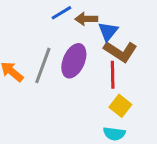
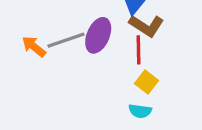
gray line: (43, 65) -> (66, 40), turned 51

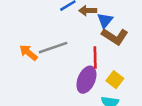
purple ellipse: (98, 35) -> (86, 80), moved
red line: (138, 50) -> (95, 57), moved

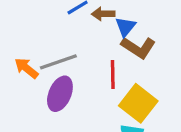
purple ellipse: (86, 80) -> (60, 94), moved
yellow square: (115, 80) -> (138, 103), size x1.6

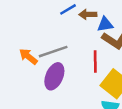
blue triangle: (125, 27) -> (105, 24), turned 42

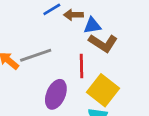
purple ellipse: (54, 76) -> (56, 94), moved

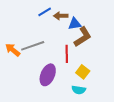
brown L-shape: (103, 43) -> (83, 37), turned -65
yellow square: (103, 90) -> (83, 72), size x0.6

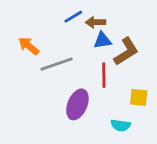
blue triangle: (75, 24) -> (102, 40), moved
orange arrow: (13, 50) -> (29, 46), moved
yellow square: (83, 72) -> (139, 97), moved, turned -32

